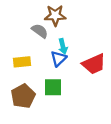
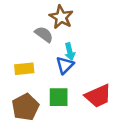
brown star: (55, 15) -> (61, 17), turned 30
red trapezoid: (94, 64) -> (98, 96), moved

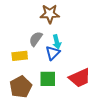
brown star: (61, 17) -> (50, 14), turned -30
gray semicircle: (44, 34) -> (36, 39), moved, turned -91

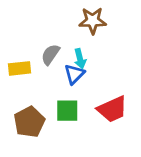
brown star: (50, 14) -> (93, 21), moved
yellow rectangle: (20, 56) -> (20, 68), moved

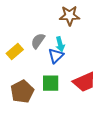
yellow rectangle: (20, 68) -> (15, 51), turned -35

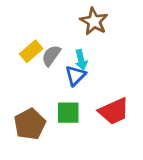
brown star: (70, 16) -> (94, 21), turned 30
yellow rectangle: (15, 51) -> (31, 51), moved

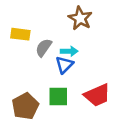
yellow rectangle: (31, 51) -> (20, 34), moved, turned 48
cyan arrow: (81, 60) -> (69, 51), turned -77

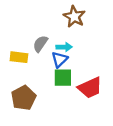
yellow rectangle: (20, 34) -> (19, 57), moved
green square: (58, 96) -> (63, 78), moved

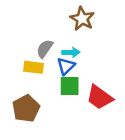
yellow rectangle: (19, 57) -> (33, 67), moved
red trapezoid: (90, 88) -> (100, 97), turned 60

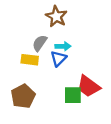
brown star: (82, 19) -> (56, 16), moved
green square: (70, 86) -> (73, 95), moved

